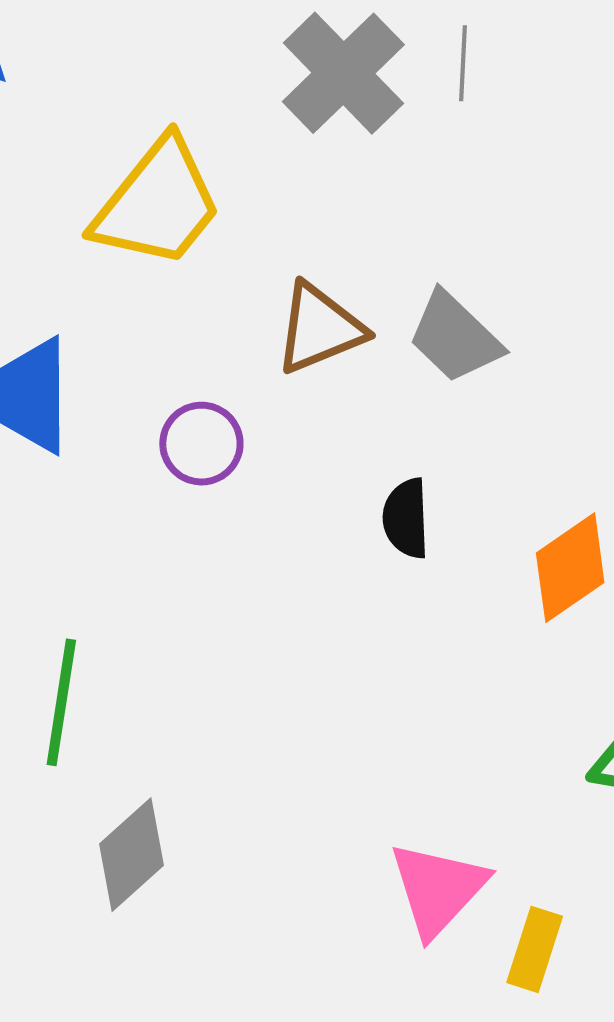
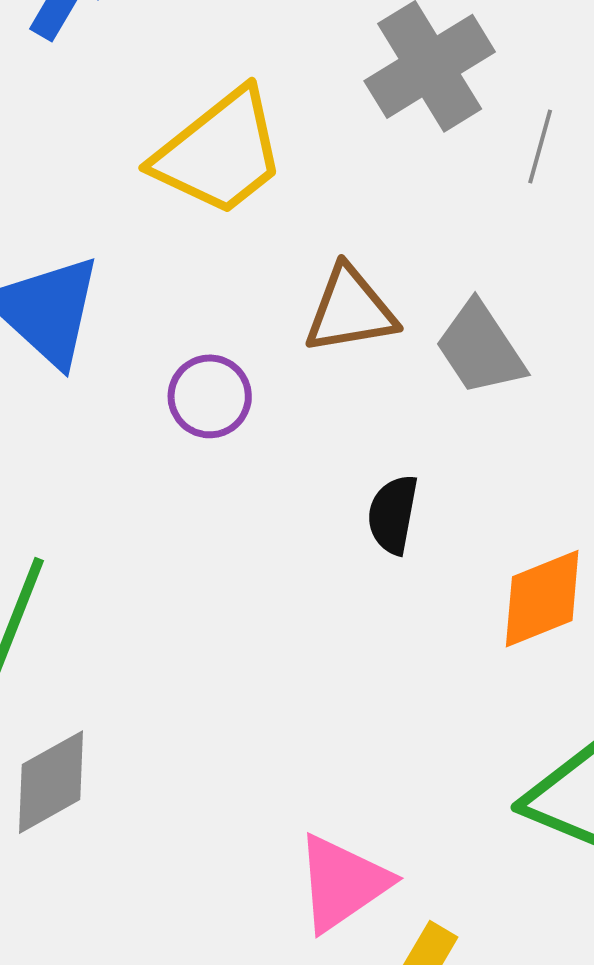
gray line: (463, 63) -> (540, 146), moved

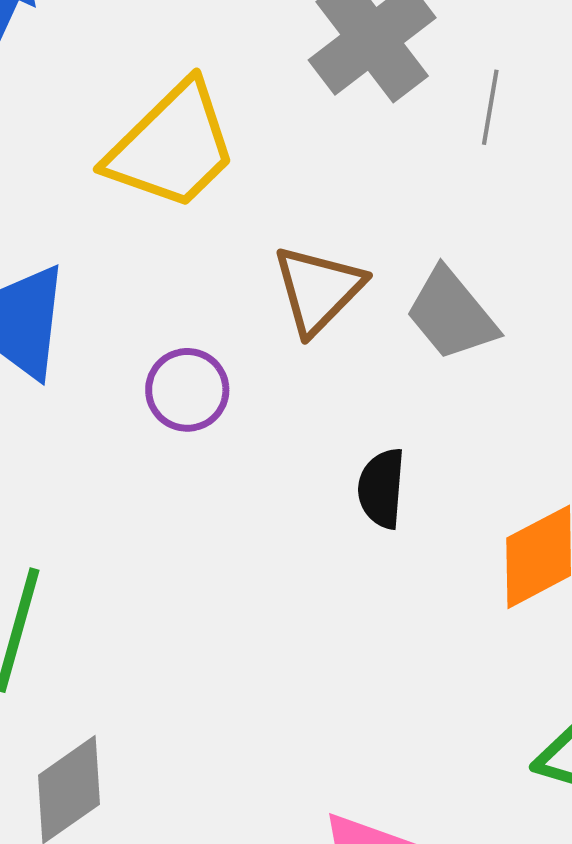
brown triangle: (350, 310) -> (318, 289), turned -30

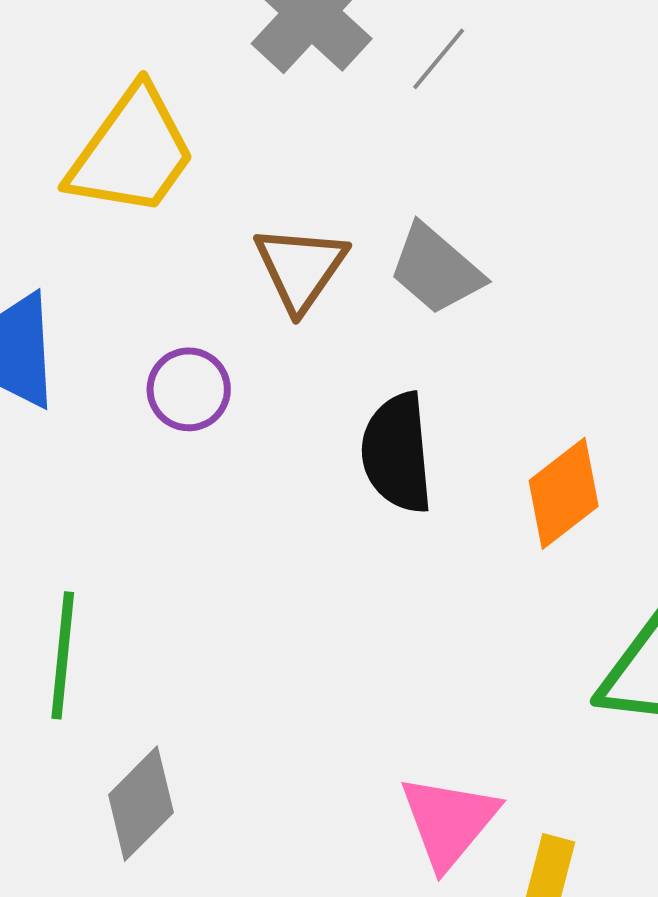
gray line: (490, 107) -> (439, 59), turned 40
black semicircle: (382, 488) -> (397, 453), size x1.5

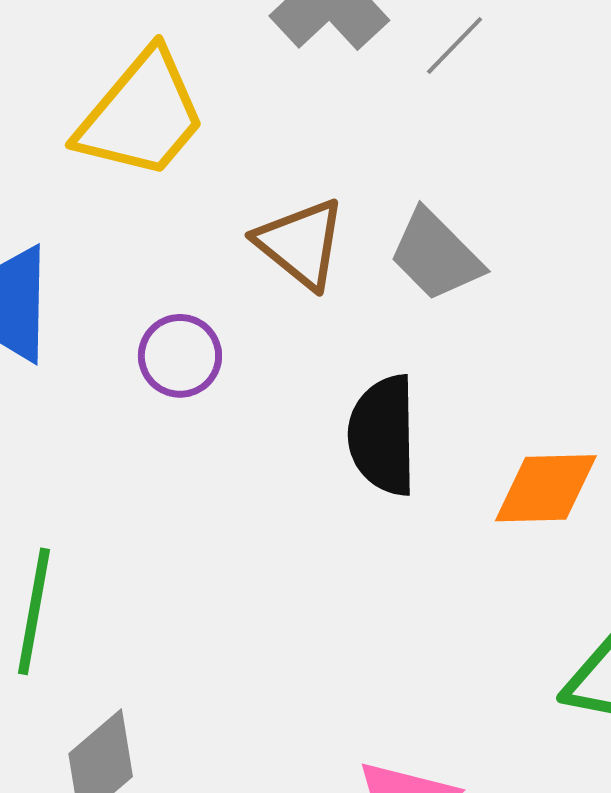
brown triangle: (300, 268) -> (301, 243), turned -30
orange diamond: (564, 493) -> (546, 488), turned 32

